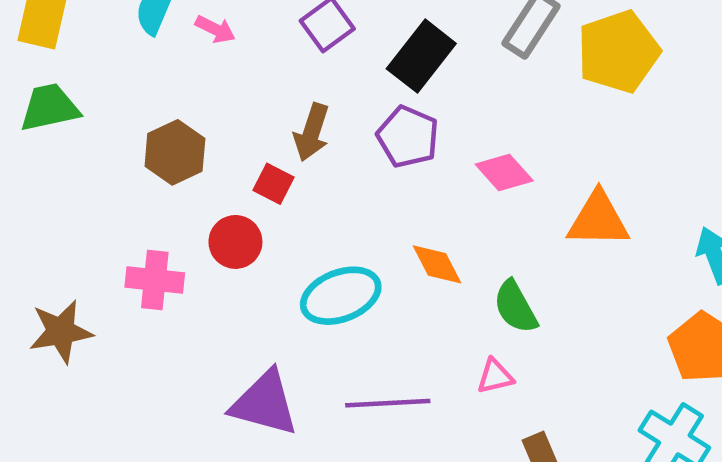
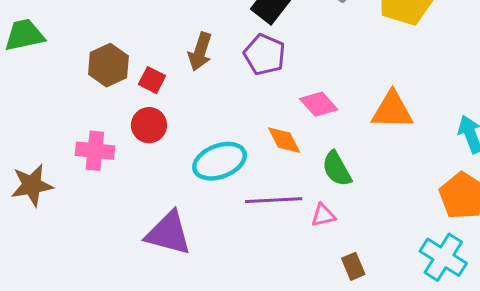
pink diamond: (504, 173) -> (319, 104), moved
red square: (274, 184) -> (152, 80), moved
purple line: (388, 403) -> (274, 200), moved

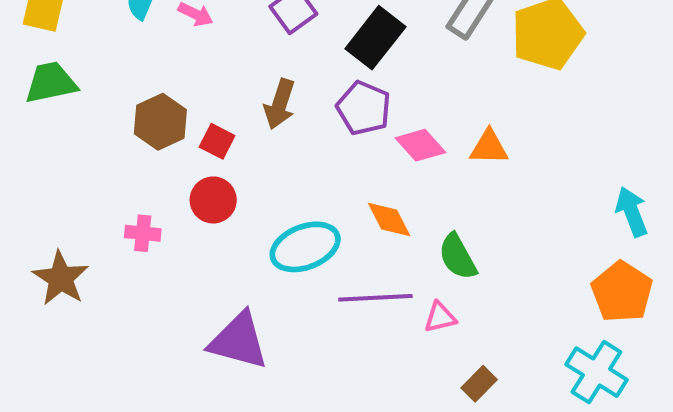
pink diamond: (319, 104) -> (420, 145), moved
orange triangle: (392, 110) -> (489, 147), moved, size x0.7
pink cross: (95, 151) -> (143, 233), size x0.7
brown star: (32, 185) -> (61, 278), turned -30
brown rectangle: (353, 266) -> (479, 384), turned 68

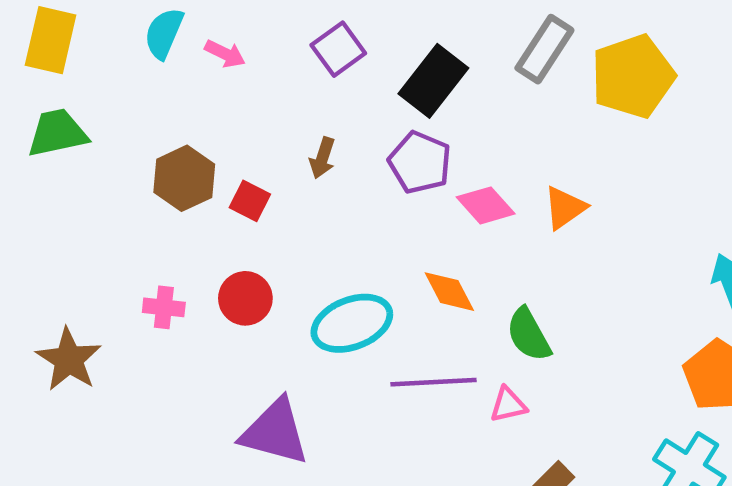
brown arrow: (280, 104) -> (322, 158), size x0.7
orange triangle: (489, 147) -> (565, 208), turned -36
red circle: (213, 200) -> (245, 298), moved

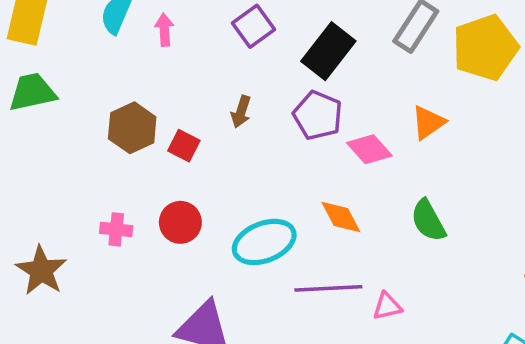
pink arrow: (225, 54) -> (164, 30), turned -120
orange triangle: (565, 208) -> (428, 122), moved
green semicircle: (529, 335) -> (428, 221), moved

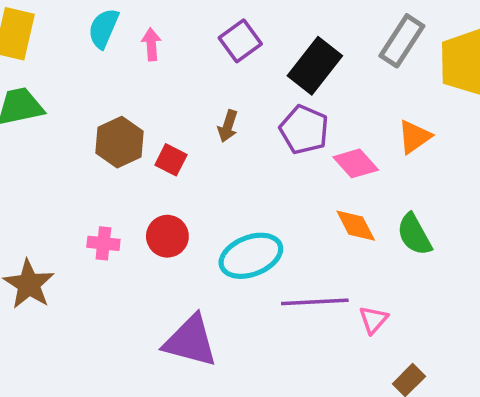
orange diamond: (341, 217) -> (356, 226), moved
pink triangle: (387, 306) -> (373, 320), turned -36

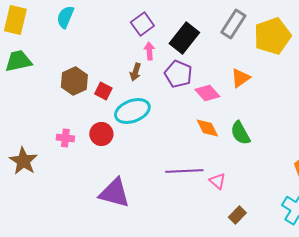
pink arrow: (151, 44) -> (149, 51), moved
cyan ellipse: (251, 256) -> (132, 111), moved
pink triangle: (373, 320) -> (217, 181), turned -30

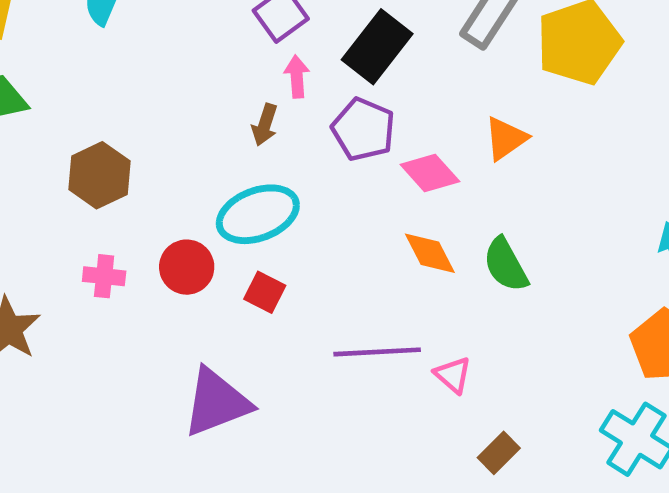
brown hexagon: (74, 81) -> (99, 175), moved
red square: (103, 91) -> (265, 292), moved
purple triangle: (114, 193) -> (217, 402), turned -36

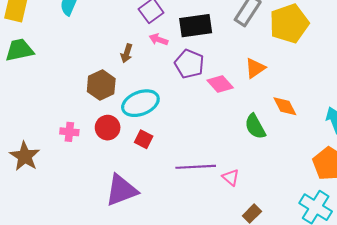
black rectangle: (377, 47) -> (196, 26), turned 44
pink arrow: (297, 77) -> (159, 39), turned -66
brown arrow: (265, 125) -> (127, 53), moved
brown hexagon: (99, 175) -> (101, 85), moved
orange diamond: (430, 253) -> (285, 106), moved

